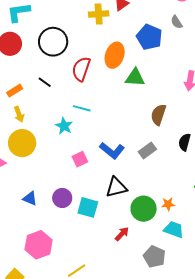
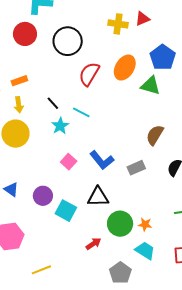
green triangle: (135, 78) -> (150, 86), moved
black line: (45, 82) -> (53, 103), moved
pink square: (80, 159) -> (69, 162), turned -35

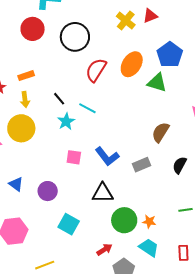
yellow cross: (118, 24) -> (126, 20), turned 30
pink square: (69, 162) -> (74, 157), turned -35
cyan square: (66, 211) -> (69, 224), moved
red arrow: (93, 244) -> (104, 250), moved

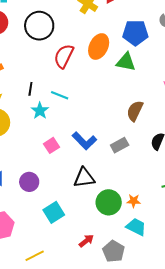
blue pentagon: (170, 55) -> (135, 33), turned -30
black line: (59, 99) -> (30, 89), turned 56
pink square: (74, 157) -> (52, 145), turned -35
cyan square: (69, 224) -> (54, 212), turned 35
red arrow: (104, 250) -> (86, 241), moved

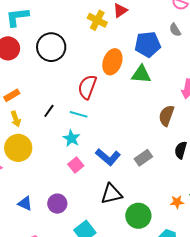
red semicircle: (64, 56) -> (87, 87), moved
black line: (30, 89) -> (49, 111), turned 32
cyan star: (40, 111) -> (71, 138), moved
brown semicircle: (135, 111) -> (166, 116), moved
orange star: (134, 201) -> (177, 202), moved

